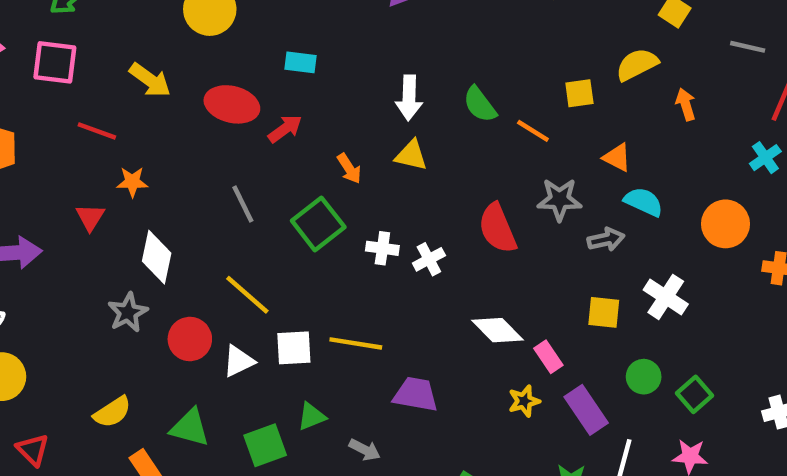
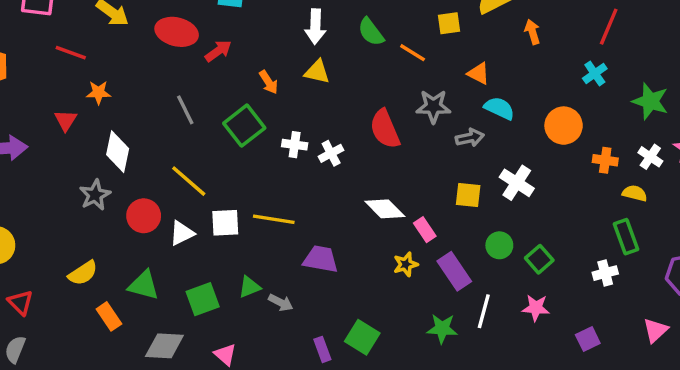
green triangle: (312, 416) -> (249, 287), moved

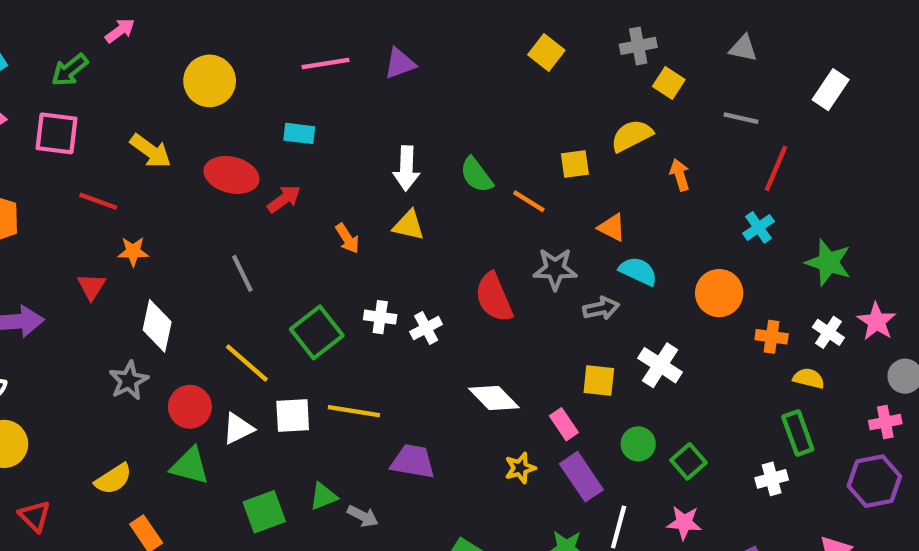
green square: (244, 126) -> (317, 332), moved
pink rectangle: (425, 230) -> (564, 424), moved
green triangle: (144, 285) -> (190, 466), moved

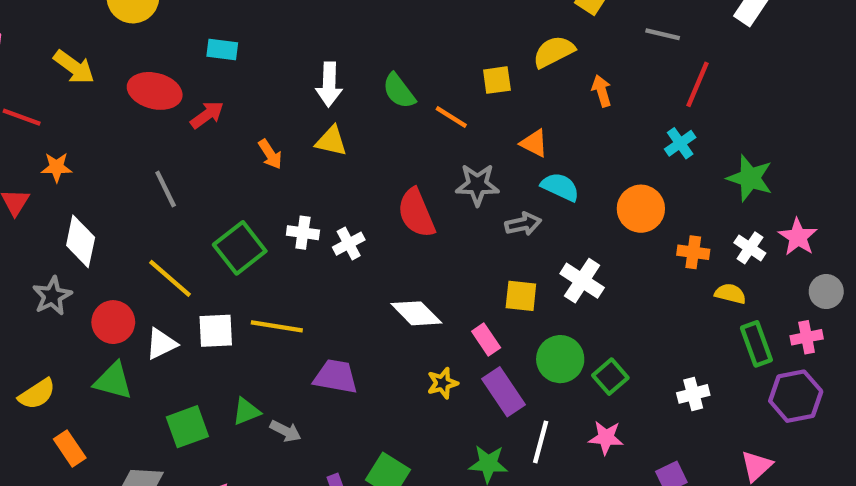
green rectangle: (798, 433) -> (756, 344), moved
green circle: (638, 444) -> (560, 359), size x1.4

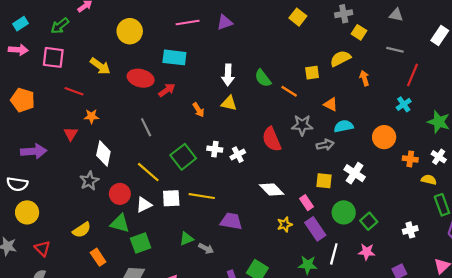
cyan rectangle: (222, 49) -> (174, 57), size x1.5
cyan semicircle: (560, 187) -> (344, 126), turned -36
green square: (187, 427) -> (141, 243), moved

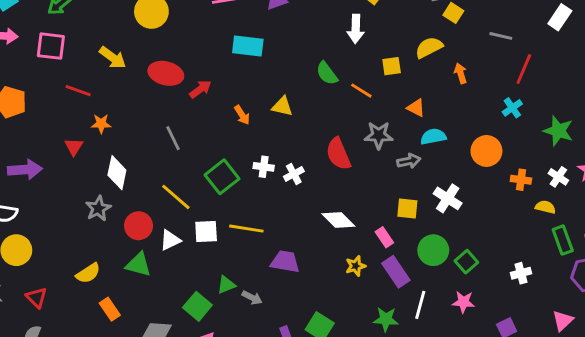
cyan rectangle: (174, 57) -> (248, 46), moved
white arrow: (228, 75) -> (356, 29), moved
green square: (141, 243) -> (197, 306), moved, turned -30

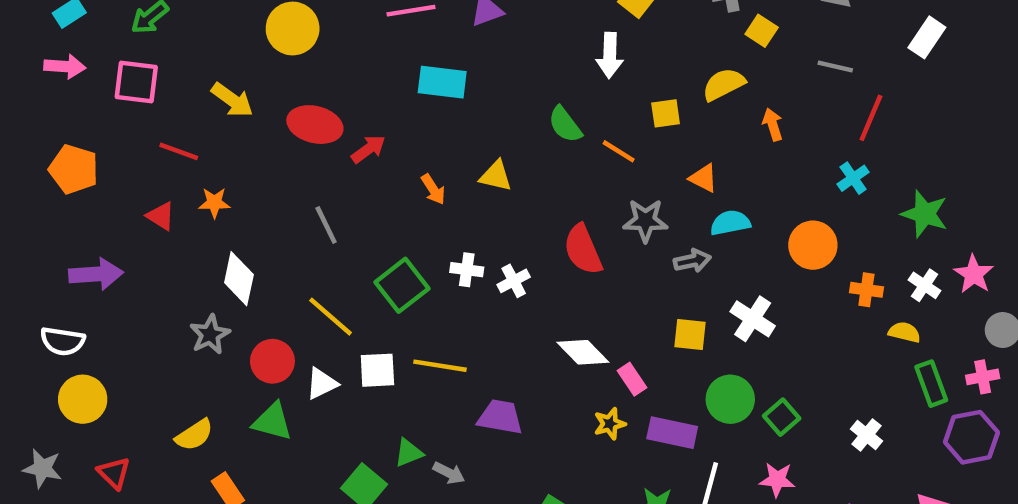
red triangle: (74, 147) -> (161, 216), moved, turned -30
pink rectangle: (384, 237) -> (632, 379), moved
purple rectangle: (396, 272) -> (672, 433), turned -44
white cross: (521, 273) -> (866, 435), turned -36

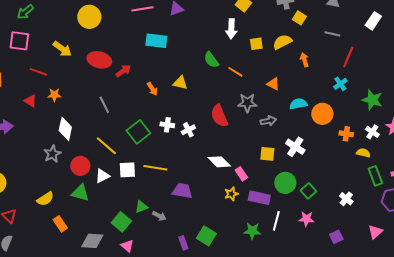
yellow square: (666, 113) -> (256, 44), moved
cyan semicircle: (730, 223) -> (298, 104), moved

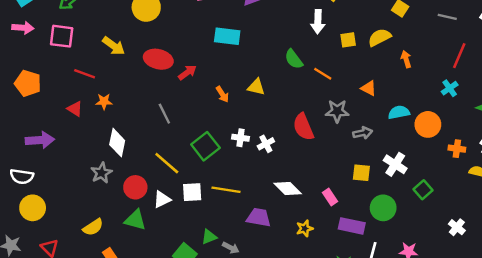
gray line: (332, 34) -> (447, 17), moved
white diamond: (219, 162) -> (288, 189), moved
green square: (308, 191) -> (423, 190), moved
yellow star: (231, 194) -> (305, 228), moved

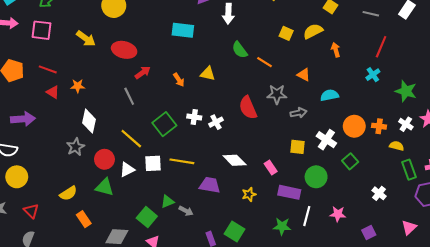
white arrow: (318, 22) -> (228, 14), moved
yellow square: (348, 40) -> (286, 33), turned 32
red arrow: (187, 72) -> (143, 73), moved
red line: (85, 74) -> (48, 69), moved
orange circle: (428, 124) -> (354, 126), moved

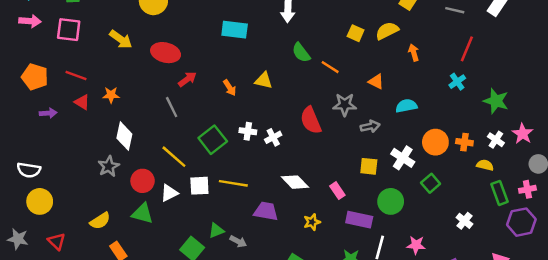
purple arrow: (23, 119) -> (48, 113), moved, size x0.6

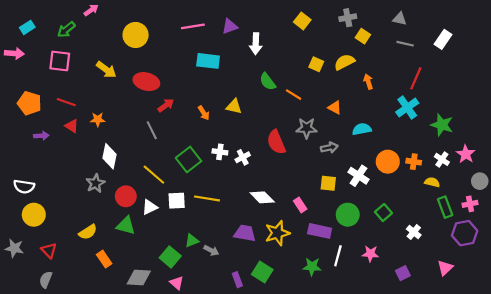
pink arrow: (30, 21) -> (14, 53), moved
cyan cross: (457, 82) -> (407, 108), size x1.5
green square: (431, 183) -> (383, 213), moved
purple trapezoid: (266, 211) -> (245, 233), moved
yellow star: (312, 222) -> (277, 233), size x1.6

